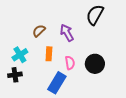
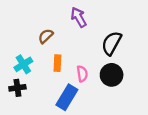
black semicircle: (95, 15) -> (112, 43), moved
purple arrow: (67, 33) -> (79, 17), moved

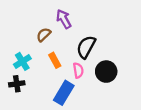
purple arrow: (79, 17) -> (64, 19), moved
black semicircle: (112, 43) -> (86, 47), moved
orange rectangle: (57, 63) -> (55, 60), turned -32

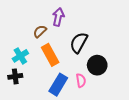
purple arrow: (64, 19) -> (58, 17), turned 42
orange rectangle: (55, 60) -> (50, 55), size x1.5
pink semicircle: (78, 70) -> (81, 81), moved

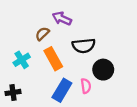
purple arrow: (58, 17) -> (62, 18), turned -78
black semicircle: (79, 43) -> (84, 46), turned -125
black cross: (15, 76) -> (13, 92), moved

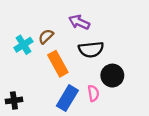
purple arrow: (62, 18) -> (79, 22), moved
cyan cross: (22, 60) -> (23, 45), moved

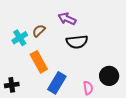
orange rectangle: (58, 64) -> (39, 62), moved
black circle: (112, 76) -> (109, 76), moved
pink semicircle: (93, 93) -> (88, 88), moved

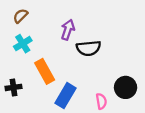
purple arrow: (67, 19) -> (68, 30), moved, turned 84
brown semicircle: (39, 31) -> (20, 16), moved
black cross: (12, 85) -> (14, 87), moved

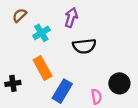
purple arrow: (68, 30) -> (71, 18), moved
cyan cross: (23, 44) -> (41, 33), moved

